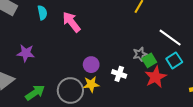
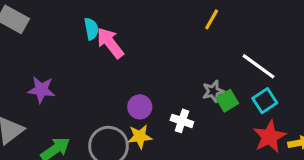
cyan semicircle: (42, 13) -> (91, 29), moved
red star: (156, 77) -> (269, 137), moved

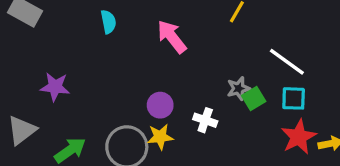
pink arrow: (110, 43) -> (172, 37), moved
cyan square: (265, 101) -> (294, 98), turned 35

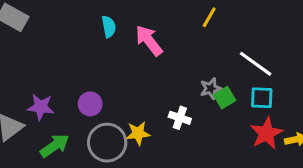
cyan semicircle: (108, 22) -> (109, 27), moved
purple star: (55, 87) -> (41, 107), moved
purple circle: (160, 105) -> (90, 104), moved

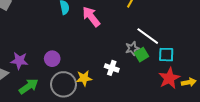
white line: (256, 64) -> (148, 36), moved

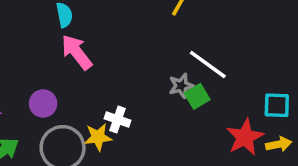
pink arrow: (91, 17) -> (77, 52), moved
cyan square: (166, 55) -> (277, 105), moved
white cross: (112, 68) -> (117, 119), moved

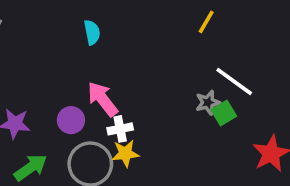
pink arrow: (77, 52) -> (103, 99), moved
white cross: (117, 119) -> (120, 129), moved, turned -30

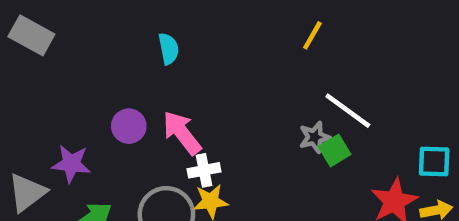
purple circle: (71, 120) -> (129, 126), moved

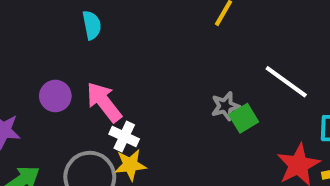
white line: (348, 111) -> (286, 82), moved
white cross: (204, 170) -> (124, 136), turned 36

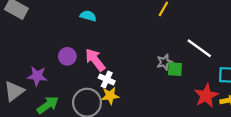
cyan semicircle: (92, 25) -> (88, 16), turned -63
green square: (244, 118) -> (175, 69), turned 35

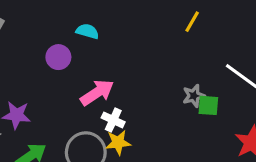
purple circle: (67, 56) -> (58, 57), moved
pink arrow: (95, 60) -> (97, 93), turned 95

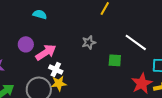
purple circle: (58, 57) -> (26, 44), moved
gray star: (194, 96) -> (89, 42), moved

